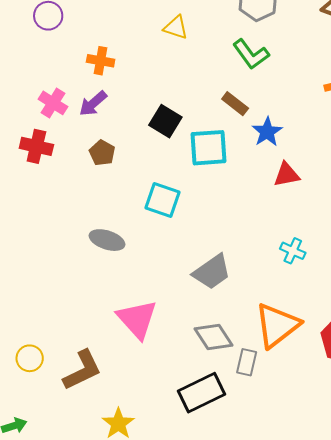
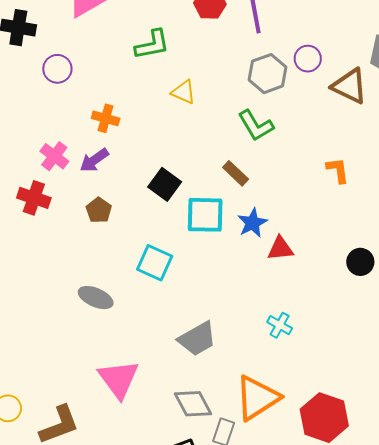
blue star: (267, 132) -> (252, 223), moved

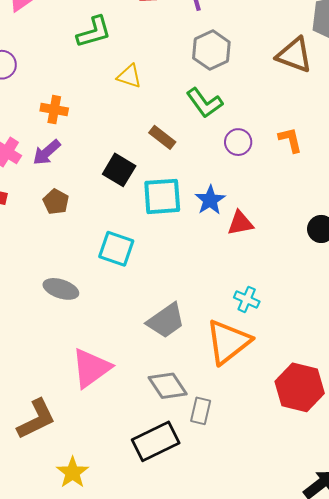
purple circle: (308, 59) -> (238, 142), moved
brown rectangle: (236, 173) -> (162, 137), moved
pink triangle: (118, 379) -> (91, 368), turned 36
orange triangle: (257, 398) -> (228, 342), moved

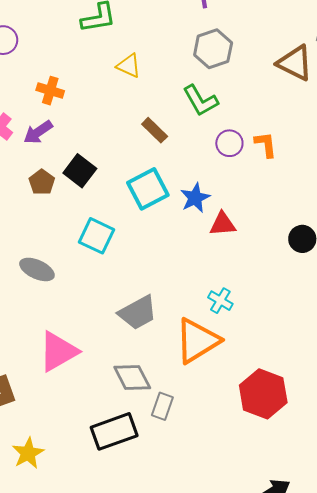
orange L-shape: (290, 140) -> (266, 145), moved
black square: (119, 170) -> (80, 171), moved
cyan square: (162, 196) -> (148, 189), turned -30

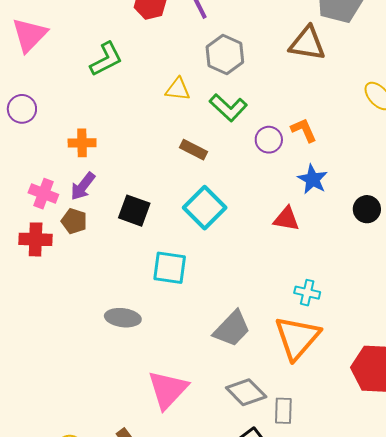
yellow triangle: (129, 66) -> (178, 89), moved
brown pentagon: (42, 182) -> (74, 221), moved
blue star: (195, 198) -> (313, 179), moved
red triangle: (223, 224) -> (286, 219), turned 32

